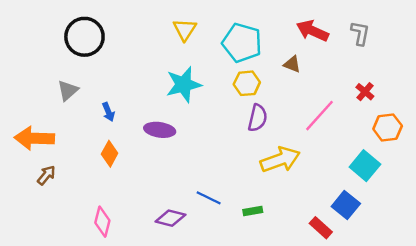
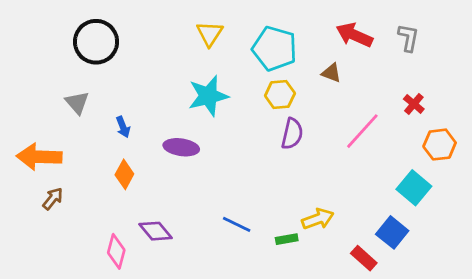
gray triangle: (68, 90) -> (77, 103), turned -30
yellow arrow: (280, 160) -> (318, 219), moved, size x0.7
purple diamond: (170, 218) -> (156, 231), moved, turned 36

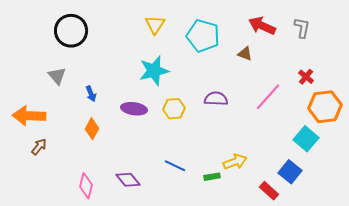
yellow hexagon: (280, 94) -> (174, 109), moved
purple semicircle: (292, 134) -> (216, 99), turned -100
orange hexagon: (440, 145) -> (325, 107), size x1.4
purple diamond: (156, 231) -> (128, 180), moved

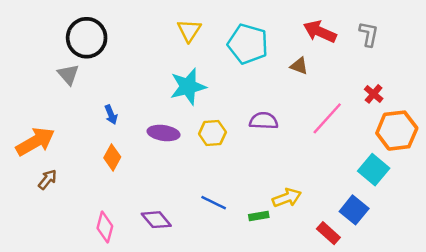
gray triangle: (57, 76) -> (68, 74), moved
orange arrow: (29, 116) -> (35, 142), turned 148

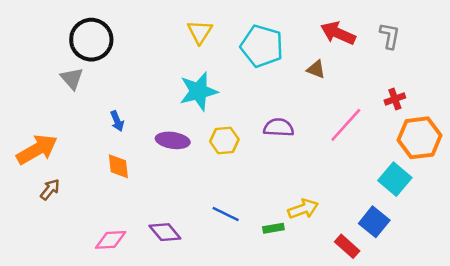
red cross: (374, 94) -> (395, 99), turned 30
orange diamond: (112, 157) -> (118, 166), turned -35
pink diamond: (105, 227) -> (111, 240), turned 72

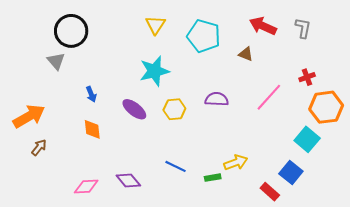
purple ellipse: (173, 140) -> (134, 109), turned 30

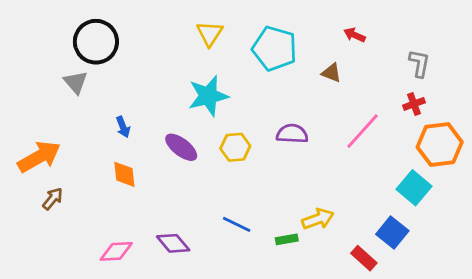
red arrow: (263, 26) -> (354, 35), size x0.6
gray L-shape: (303, 28) -> (419, 63), moved

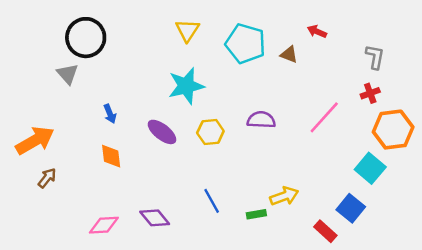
brown triangle: (331, 73) -> (289, 54), moved
blue line: (237, 224) -> (212, 201), turned 35

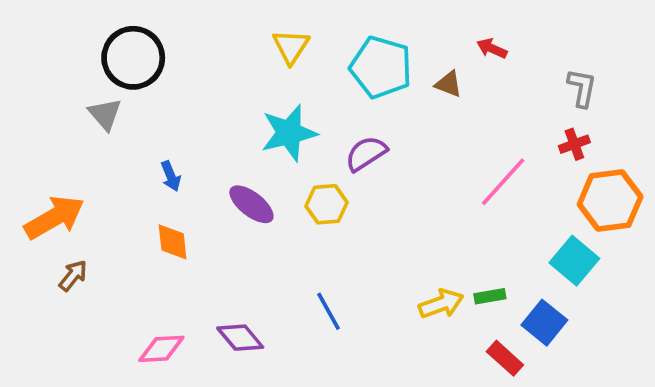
purple semicircle: (261, 120) -> (366, 154), moved, turned -36
green rectangle: (256, 214) -> (490, 296), moved

